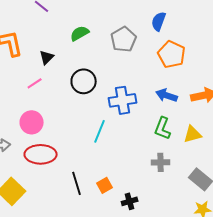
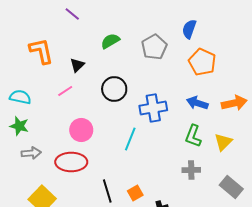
pink circle: (32, 122) -> (81, 130), moved
yellow triangle: (193, 134) -> (223, 142), turned -30

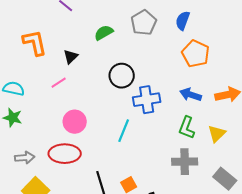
gray pentagon: (154, 47) -> (144, 23), moved
black circle: (114, 89) -> (122, 76), moved
gray arrow: (31, 153) -> (25, 158), moved
gray cross: (191, 170) -> (185, 162), size x1.4

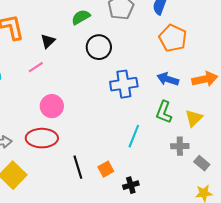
black circle: (122, 76) -> (99, 47), moved
cyan line: (124, 131) -> (134, 136), moved
gray cross: (185, 162) -> (180, 146), moved, size x0.7
gray rectangle: (225, 179) -> (202, 163), size x0.7

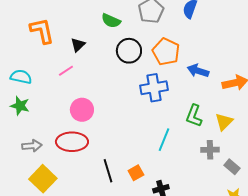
green semicircle: (81, 17) -> (111, 21), turned -126
orange pentagon: (173, 38) -> (166, 52), moved
blue arrow: (168, 79) -> (198, 71), moved

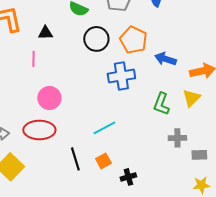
black triangle: (78, 45) -> (45, 33), turned 42
pink line: (66, 71) -> (33, 59), turned -56
yellow triangle: (224, 122) -> (191, 98), moved
cyan line: (164, 140) -> (104, 128), moved, turned 40
gray rectangle: (232, 167) -> (199, 155), turned -42

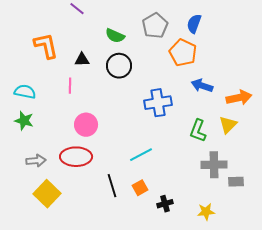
black circle: (96, 39) -> (119, 66), moved
orange pentagon: (133, 40) -> (183, 53), moved
gray cross: (177, 138) -> (214, 165), size x1.4
yellow star: (201, 185) -> (206, 212), moved

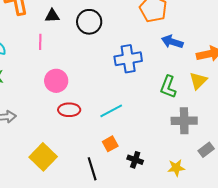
red ellipse: (76, 157) -> (69, 110), moved, size x0.7
gray rectangle: (236, 182) -> (206, 150), moved, turned -35
black line: (112, 186) -> (92, 169), moved
yellow square: (47, 194) -> (43, 157), moved
black cross: (165, 204) -> (135, 160), turned 35

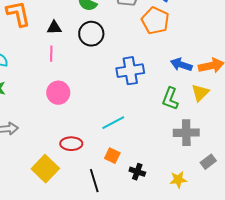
pink line: (40, 42) -> (51, 54), moved
blue arrow: (172, 42) -> (181, 65), moved
red ellipse: (69, 110) -> (71, 144), moved
orange square: (110, 144) -> (112, 156), turned -35

